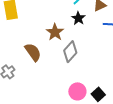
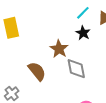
gray diamond: (70, 52) -> (76, 69), turned -50

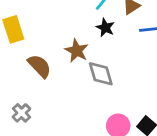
brown semicircle: (37, 71) -> (39, 66), moved

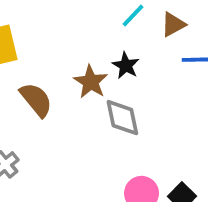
black star: (105, 28) -> (126, 66), moved

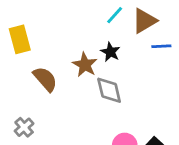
brown triangle: (173, 24) -> (144, 21), size x1.4

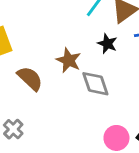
black star: (110, 52) -> (107, 44), moved

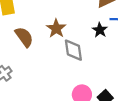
black star: (107, 44) -> (100, 30), moved

